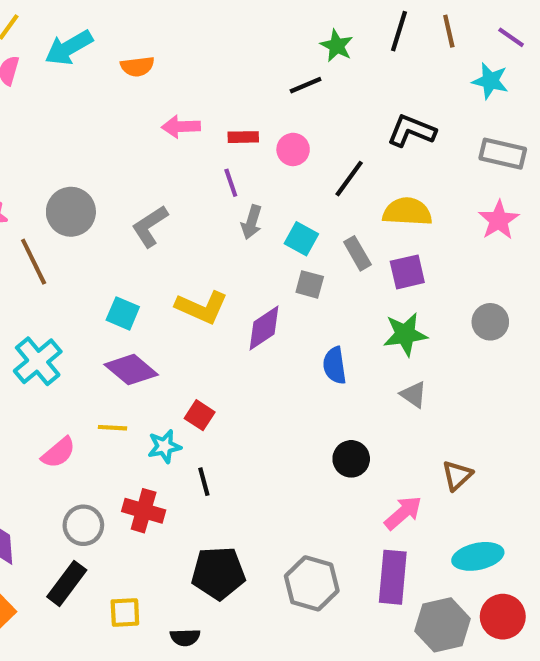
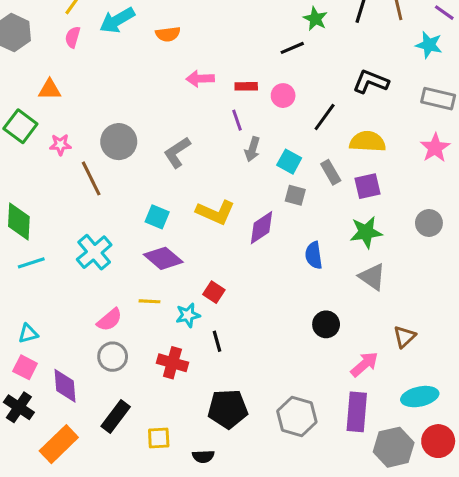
gray triangle: (413, 394) -> (372, 277), size x1.4
gray circle: (83, 525) -> (113, 357), moved

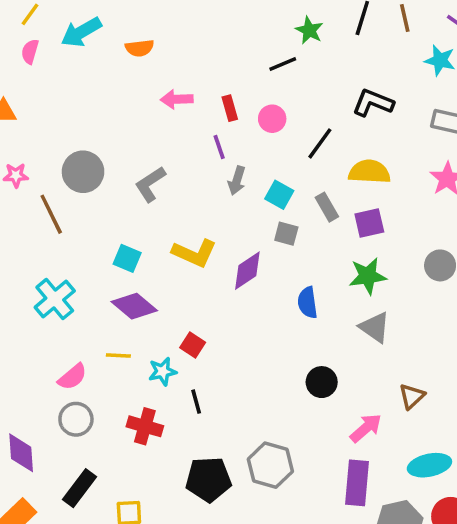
red rectangle: (246, 86) -> (230, 108), turned 75
gray hexagon: (297, 416) -> (270, 465), moved

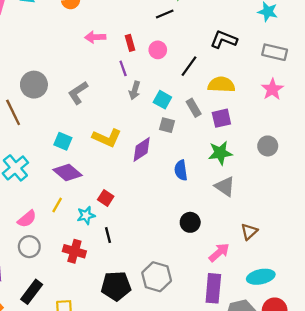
yellow line: (118, 356) -> (57, 205), turned -63

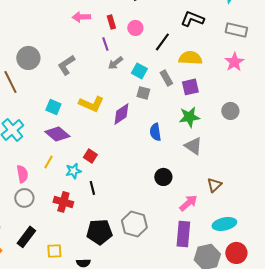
gray arrow: (135, 90) -> (115, 63), turned 35
pink semicircle: (27, 219) -> (22, 174), turned -60

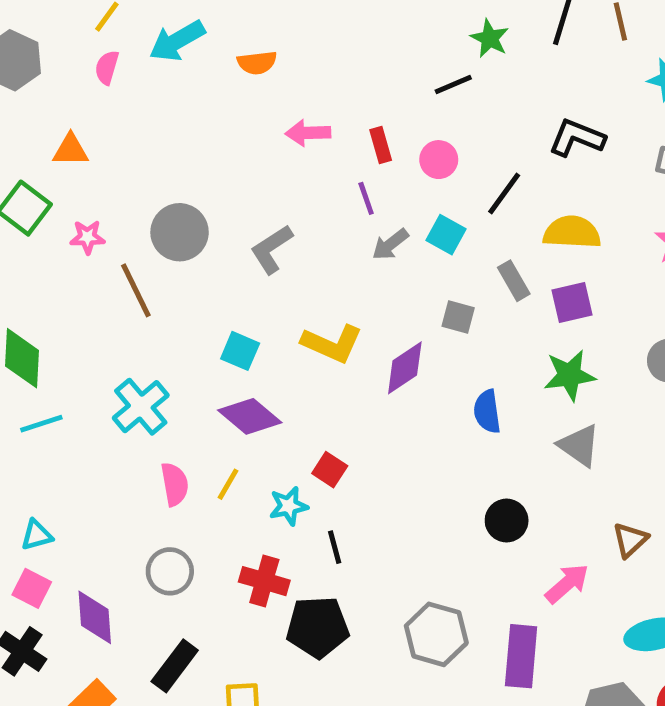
cyan square: (139, 71) -> (446, 235), moved
pink semicircle: (22, 174) -> (175, 484), moved
black pentagon: (99, 232) -> (318, 627), moved
purple rectangle: (183, 234) -> (521, 656), moved

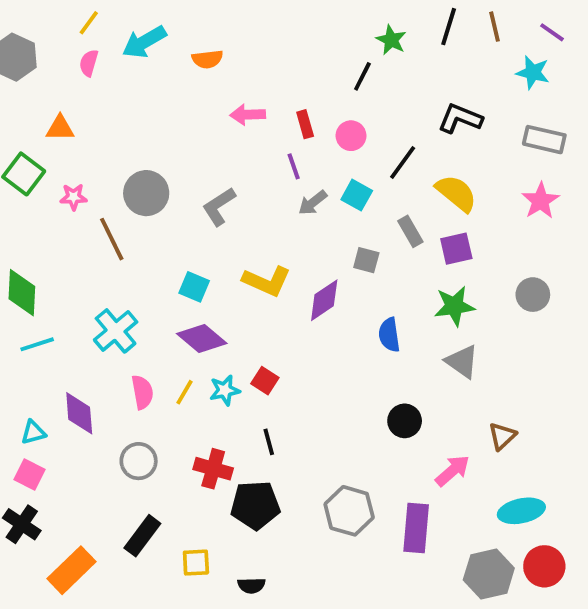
black line: (453, 84) -> (362, 76), turned -40
yellow semicircle: (572, 232) -> (456, 193), turned 36
cyan star: (289, 506) -> (225, 390), moved
purple diamond: (95, 617) -> (79, 413), moved

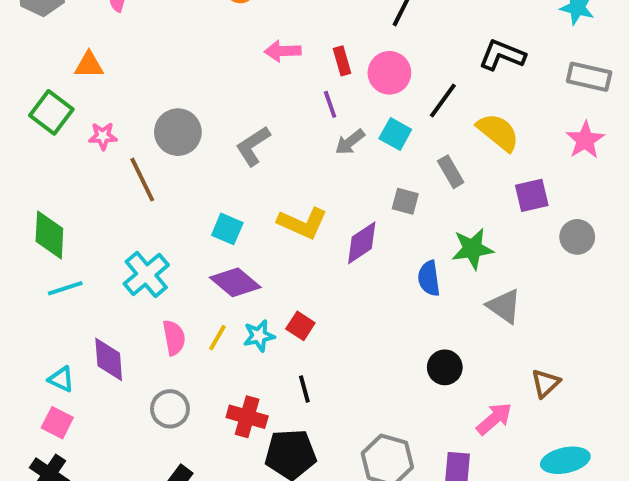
pink circle: (351, 136) -> (389, 73), size x1.4
purple square: (456, 249) -> (532, 195), moved
green star: (454, 306) -> (472, 249), moved
cyan triangle: (33, 432) -> (61, 379), turned 40

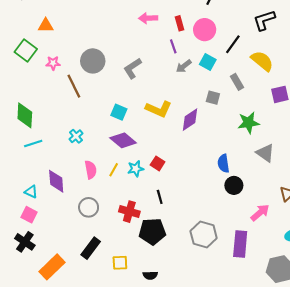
black L-shape: (502, 55) -> (264, 20), turned -40
cyan cross: (146, 274) -> (76, 136), size x0.6
blue semicircle: (429, 278) -> (223, 163), moved

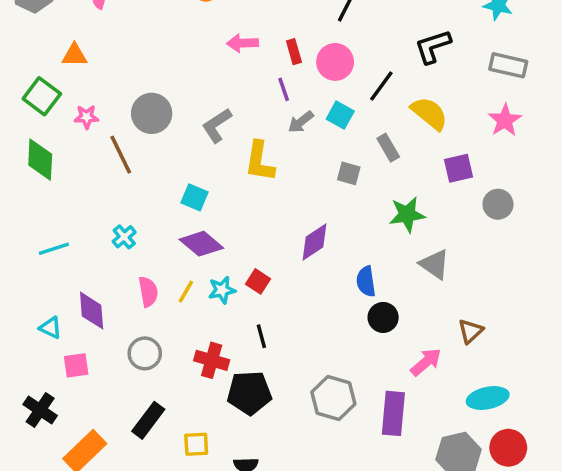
yellow L-shape: (159, 109) -> (260, 161), moved, turned 75
green diamond: (25, 115) -> (40, 160), moved
purple diamond: (190, 120) -> (315, 242), moved
pink square: (29, 215) -> (76, 365), moved, turned -35

